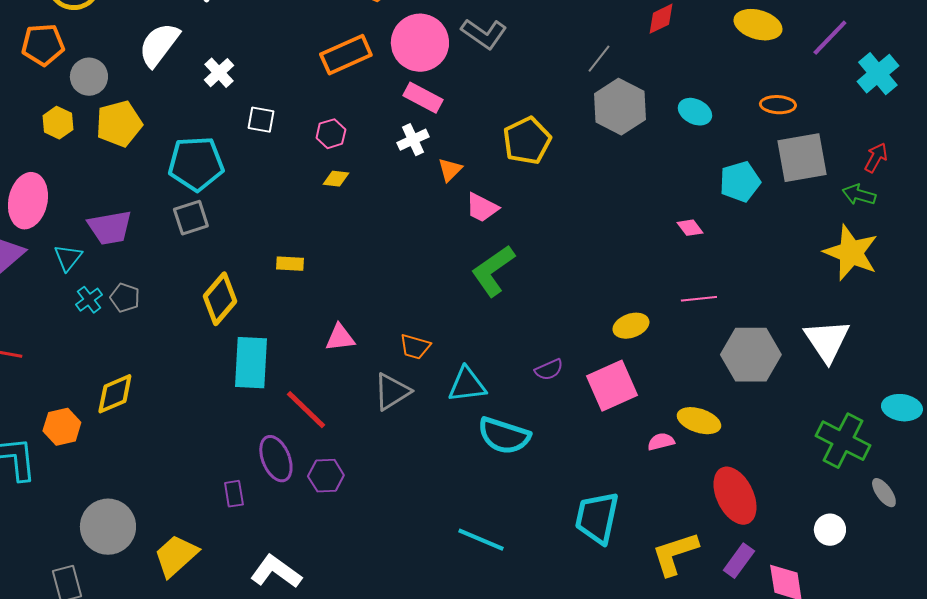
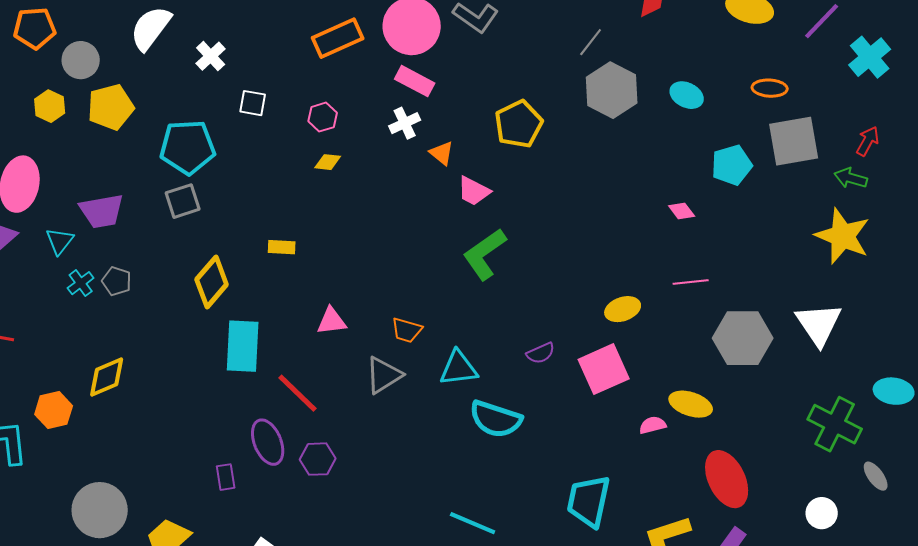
orange triangle: (450, 170) -> (442, 153), turned -36

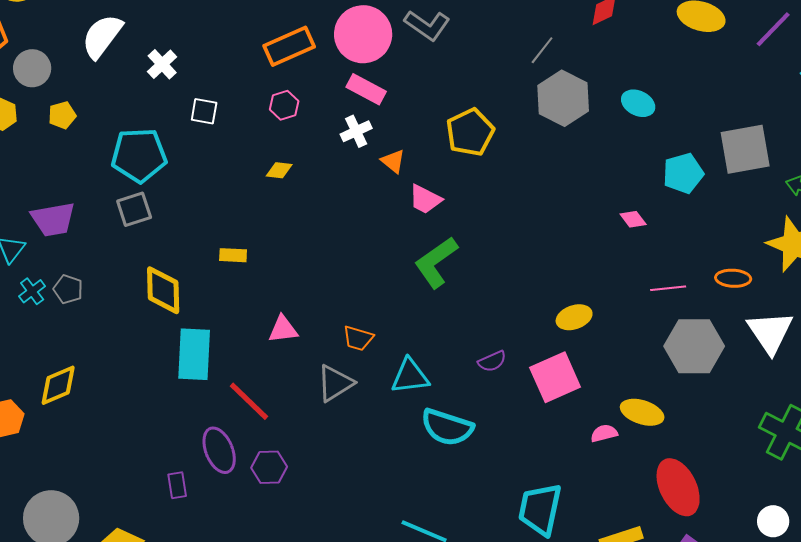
orange ellipse: (770, 88) -> (733, 278), moved
yellow pentagon: (111, 107) -> (62, 115), size x0.6
pink hexagon: (323, 117) -> (284, 105), moved
yellow diamond: (212, 282) -> (163, 290), turned -42
pink line: (691, 282) -> (668, 288), moved

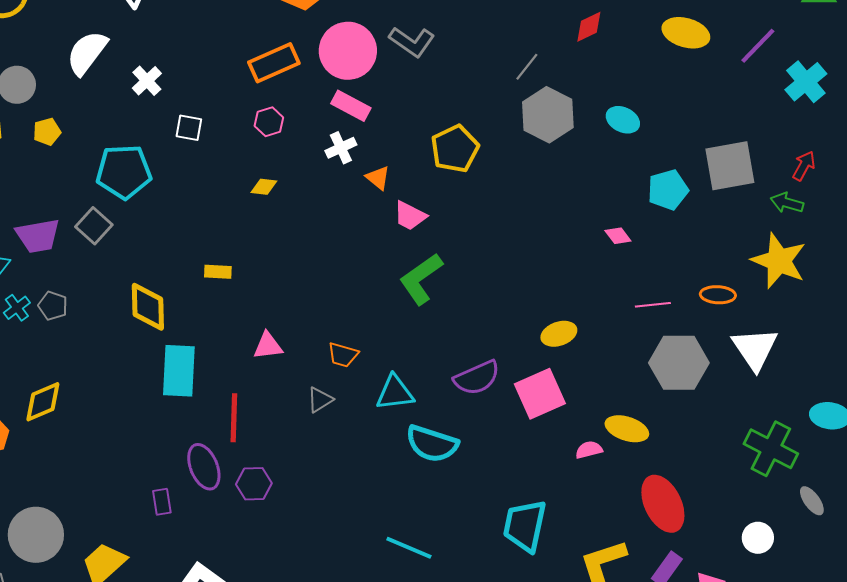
gray square: (134, 209) -> (94, 226), moved, turned -30
purple semicircle: (492, 361) -> (477, 378), size x1.6
gray triangle: (335, 383) -> (320, 400), size x0.7
red line: (249, 401) -> (234, 418), turned 48

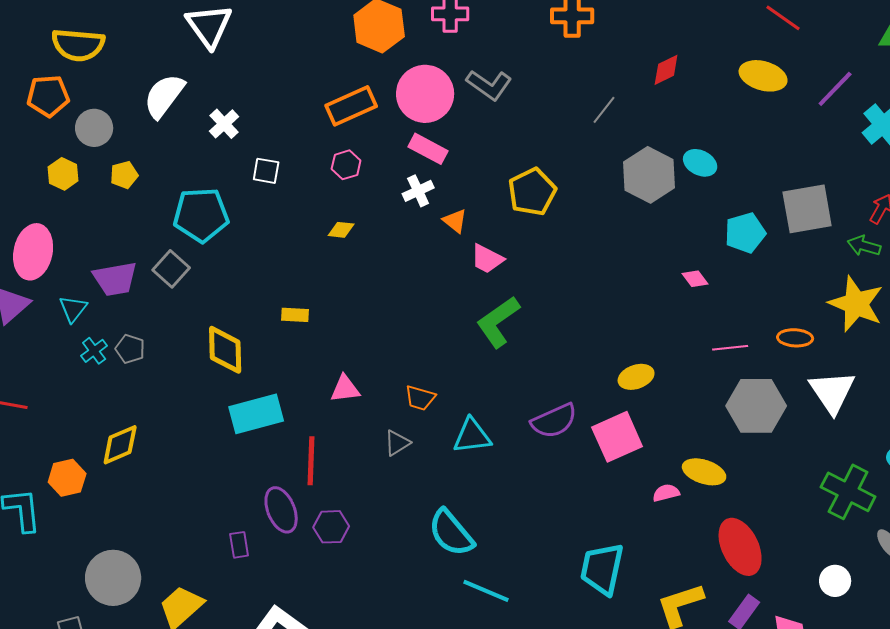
gray hexagon: (548, 115) -> (649, 175), moved
cyan rectangle: (179, 371) -> (256, 414), turned 72
cyan semicircle: (432, 444) -> (451, 533), moved, turned 32

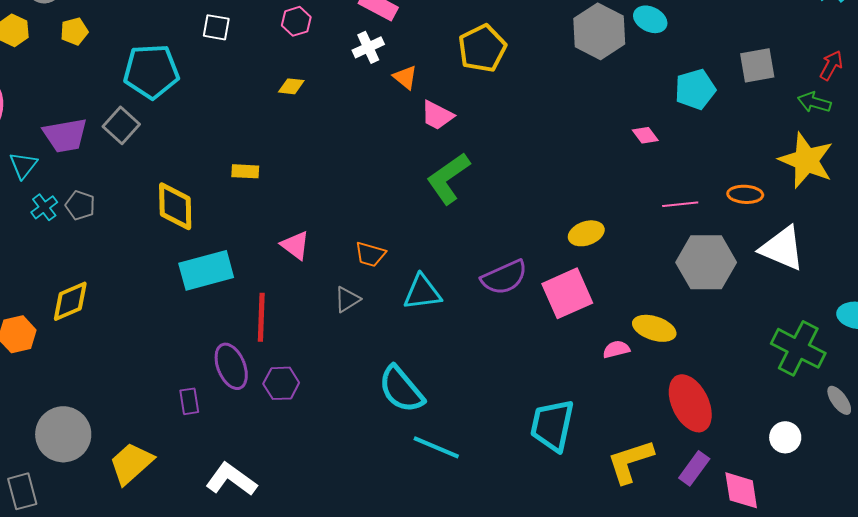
gray square: (807, 209) -> (757, 65), size x0.7
pink triangle: (345, 389) -> (295, 245), turned 44
white triangle: (832, 392) -> (782, 248), turned -33

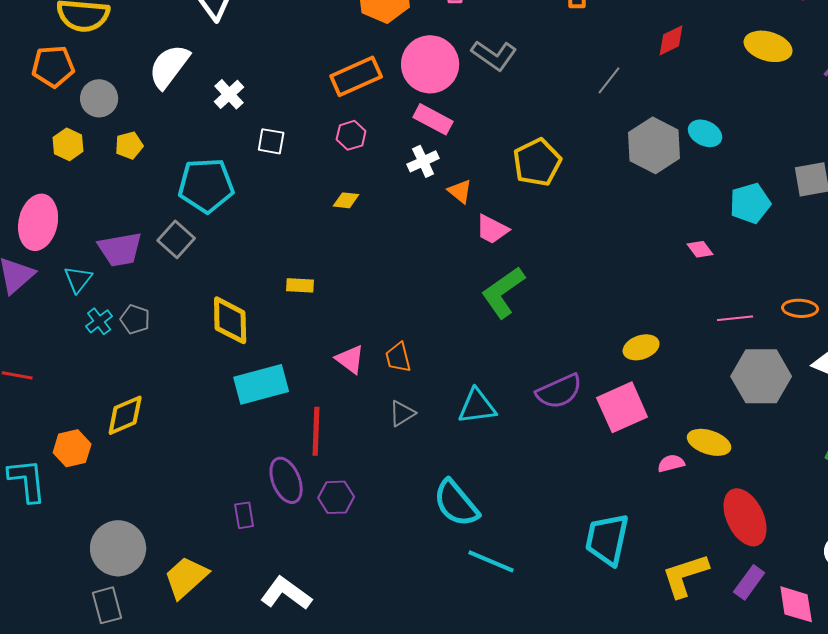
orange trapezoid: (370, 254) -> (398, 357), moved, turned 60
gray rectangle: (22, 491) -> (107, 605), moved

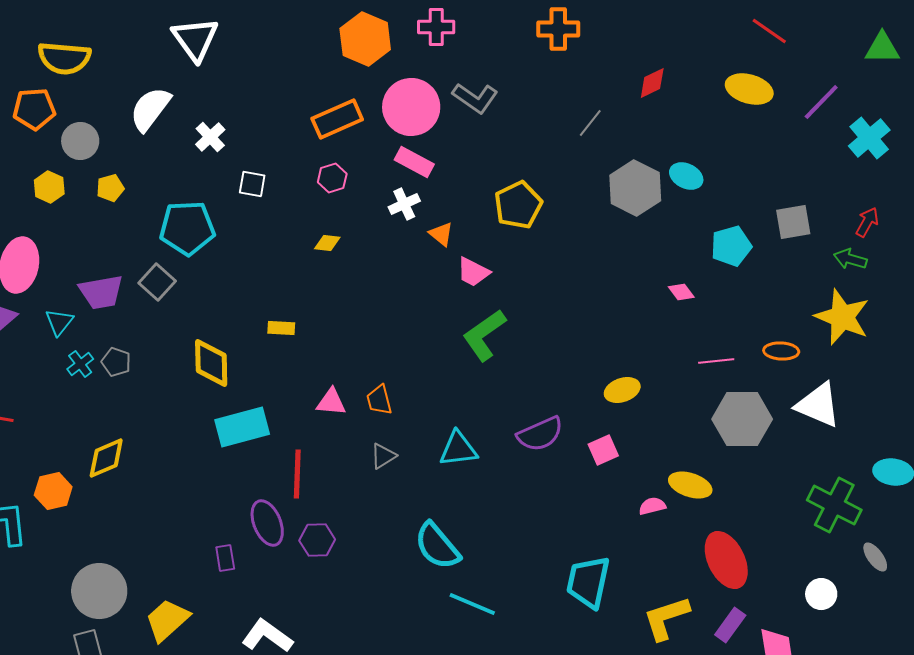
pink triangle: (350, 359) -> (331, 402), turned -32
pink square: (622, 407) -> (603, 450), size x0.6

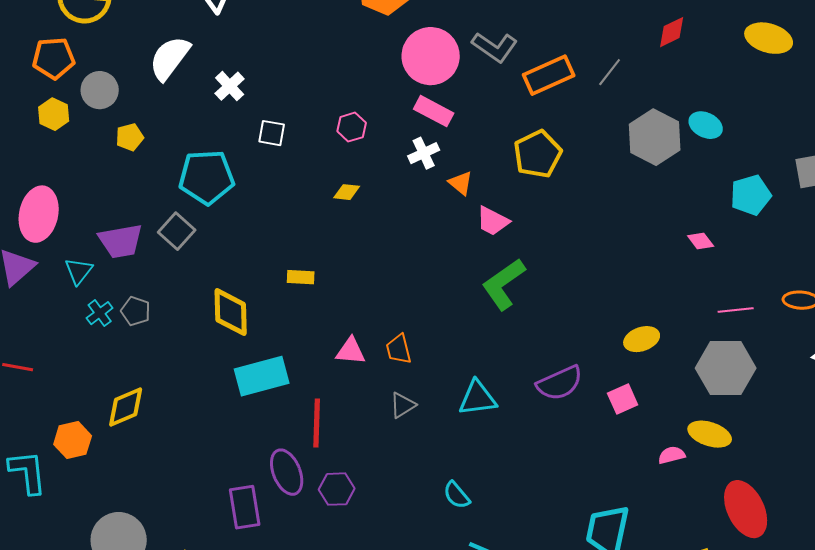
orange rectangle: (337, 119) -> (549, 75), moved
yellow hexagon: (49, 187) -> (54, 114), moved
gray hexagon: (742, 419) -> (726, 368), moved
cyan semicircle: (437, 546) -> (457, 495), size x0.6
purple rectangle: (225, 558) -> (245, 507), size x1.6

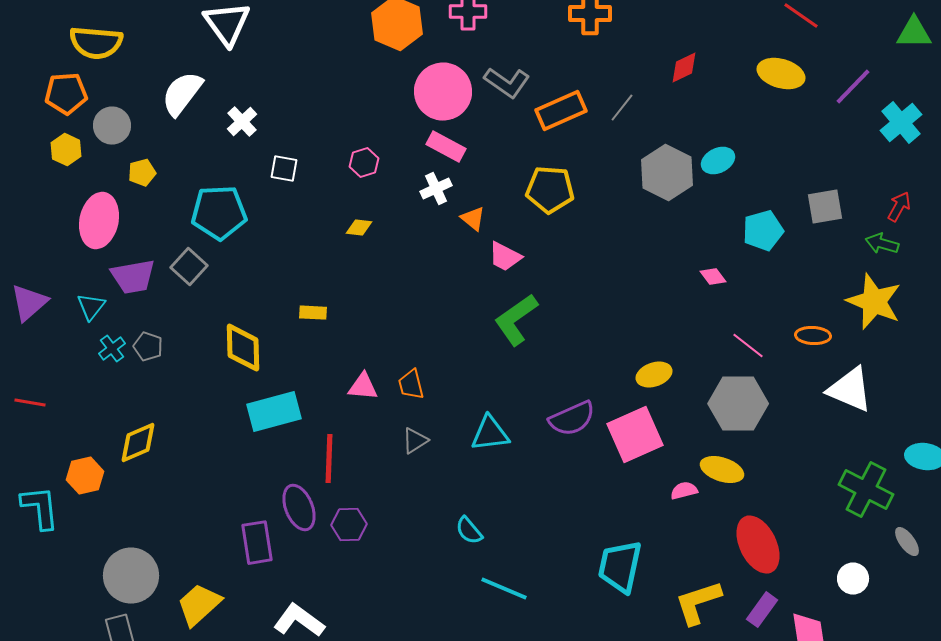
cyan ellipse: (706, 125) -> (718, 161), turned -52
yellow pentagon: (538, 154) -> (550, 190), turned 30
pink ellipse: (39, 214) -> (99, 221), moved
pink line: (736, 310) -> (748, 346), turned 44
pink square: (623, 399) -> (635, 435), size x1.8

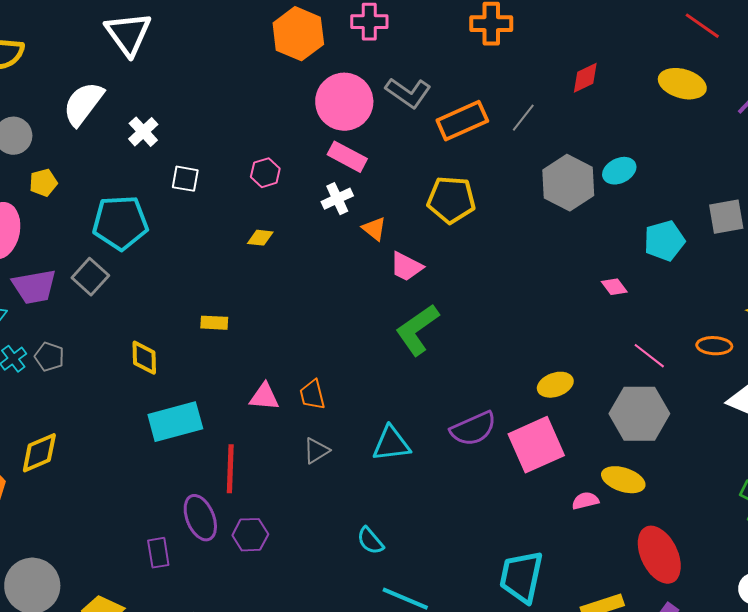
yellow diamond: (243, 348) -> (144, 358), size x0.7
purple rectangle: (257, 543) -> (158, 553), size x0.7

